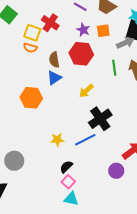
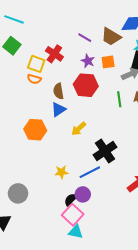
yellow arrow: (86, 91) -> (79, 129), moved
purple circle: (116, 171) -> (83, 194), moved
pink square: (68, 182) -> (73, 215), size x1.5

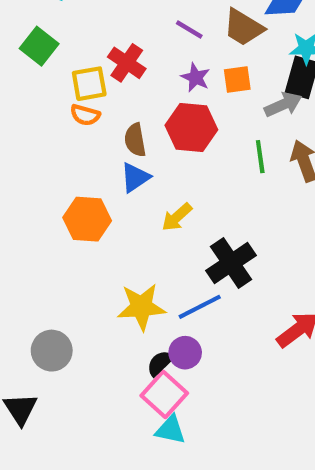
yellow square: (36, 64) -> (89, 84), turned -30
yellow star: (62, 172) -> (141, 307), size x1.6

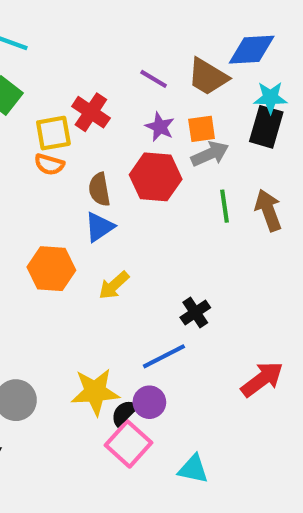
gray arrow: (283, 105) -> (210, 154), moved
yellow arrow: (177, 217) -> (114, 285), moved
black cross: (231, 263) -> (195, 312), size x0.6
yellow star: (141, 307) -> (95, 392), moved
cyan triangle: (171, 430) -> (193, 469), moved

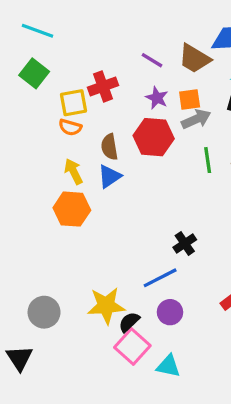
red cross: (91, 112) -> (103, 86), turned 36
yellow arrow: (114, 285) -> (73, 171), moved, turned 105
purple circle: (149, 402) -> (170, 312), moved
cyan triangle: (193, 469) -> (168, 366), moved

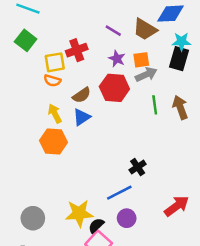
brown semicircle: (109, 147) -> (82, 95), turned -114

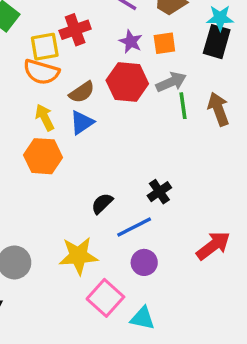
gray arrow: (146, 74) -> (171, 82), moved
orange semicircle: (52, 81) -> (41, 72), size x1.5
black semicircle: (96, 226) -> (102, 203), moved

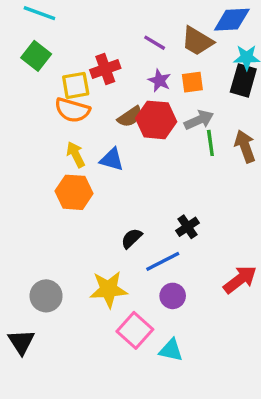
brown semicircle: (82, 92) -> (130, 117), moved
blue triangle: (82, 122) -> (112, 159), turned 50

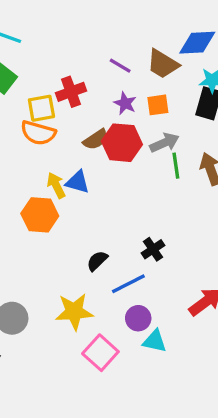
yellow arrow: (76, 154) -> (56, 185), moved
cyan triangle: (171, 350) -> (155, 341), moved

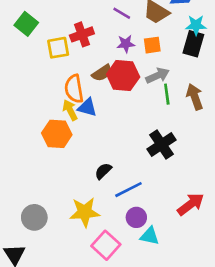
purple star: (125, 103) -> (126, 44), turned -30
orange semicircle: (38, 133) -> (74, 89), moved, turned 64
black cross: (153, 249) -> (162, 144), moved, size x1.5

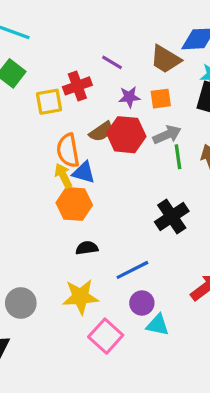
purple line: (122, 13) -> (112, 62), moved
orange hexagon: (57, 134) -> (74, 204), moved
black semicircle: (103, 171) -> (87, 248), moved, turned 36

